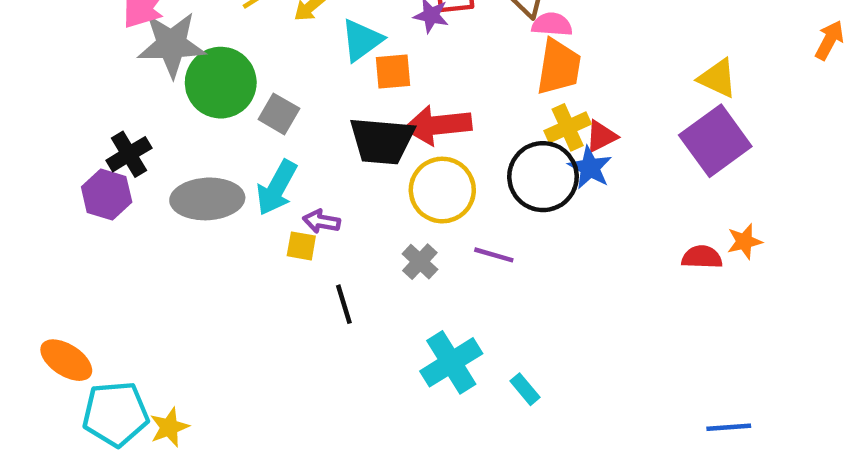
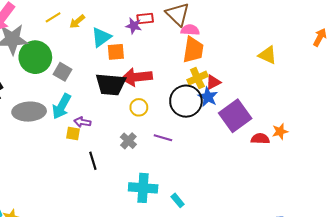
purple square: (715, 141) -> (235, 116), moved
yellow circle: (442, 190) -> (139, 107), size x0.6
cyan cross: (451, 362) -> (143, 188), turned 36

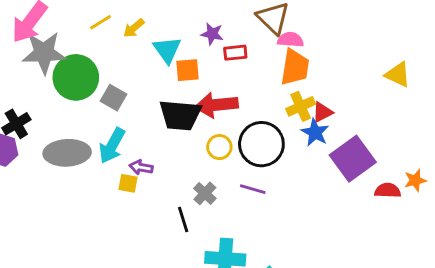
red rectangle: (145, 18) -> (235, 53), moved
cyan triangle: (101, 37) -> (167, 50), turned -30
black circle: (186, 101) -> (261, 144), moved
black line: (93, 161) -> (183, 220), moved

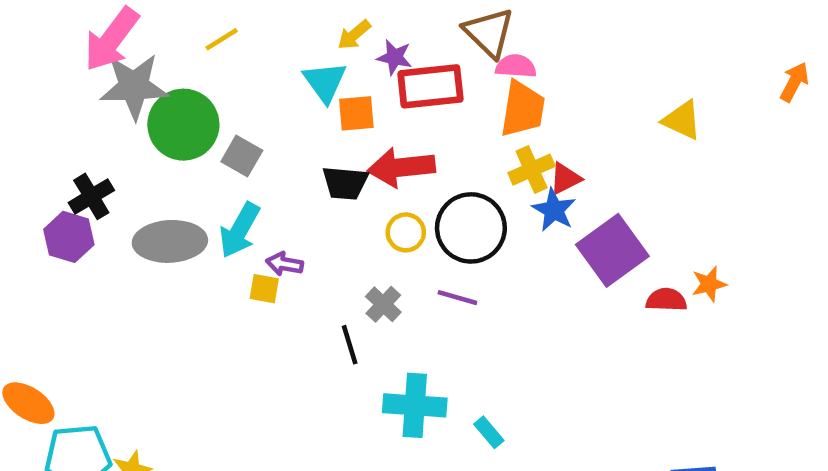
yellow arrow: (134, 28) -> (354, 35), moved
red rectangle: (235, 53) -> (430, 86), size x1.8
black trapezoid: (180, 115) -> (345, 183), size x0.7

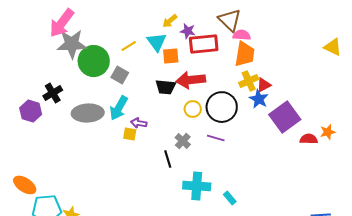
yellow line: (222, 39) -> (129, 46), moved
yellow triangle: (682, 120) -> (333, 47), moved
purple hexagon: (69, 237) -> (31, 111), moved

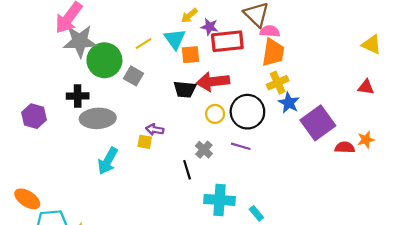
red triangle: (264, 85) -> (366, 87), moved, turned 35
black cross: (53, 93) -> (78, 96), moved, turned 30
cyan arrow: (119, 108) -> (108, 161), moved

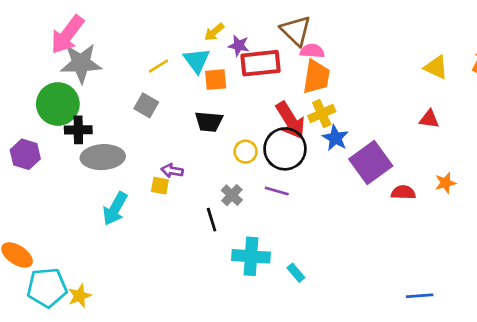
green circle: (104, 60) -> (58, 104), moved
red arrow: (213, 81) -> (290, 120), moved, turned -116
orange star: (366, 140) -> (445, 183), moved

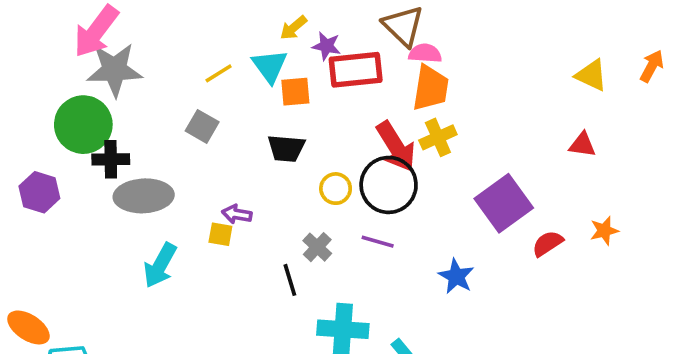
blue star: (335, 138) -> (456, 276), moved
red semicircle: (403, 192) -> (548, 243), turned -35

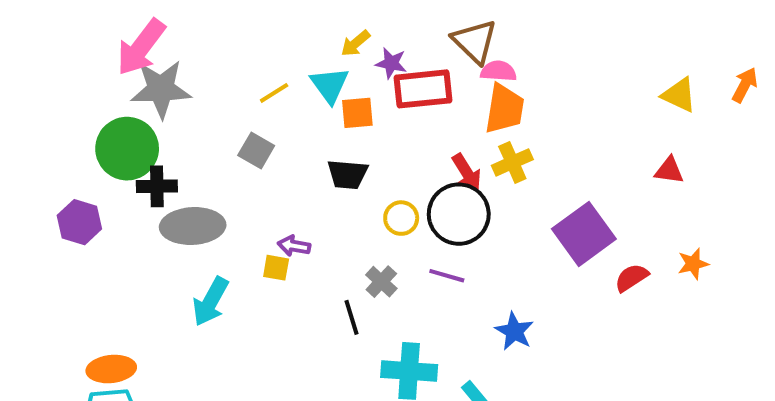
red arrow: (396, 147) -> (467, 172), size x0.7
blue star: (456, 276) -> (514, 331), moved
orange ellipse: (28, 327) -> (111, 369), moved, turned -39

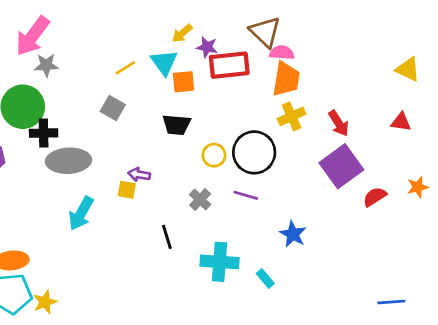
gray star: (161, 89) -> (46, 65), size x0.6
red arrow: (467, 172) -> (339, 123), moved
black line: (351, 317) -> (167, 237), moved

